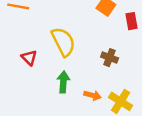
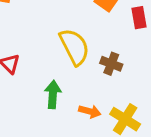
yellow semicircle: (63, 42) -> (74, 47), moved

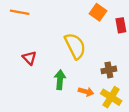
brown cross: (111, 64) -> (109, 70), moved, turned -32

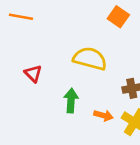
yellow semicircle: (75, 46) -> (90, 59), turned -48

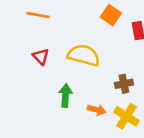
orange line: (21, 17) -> (38, 15), moved
red triangle: (33, 74) -> (41, 57), moved

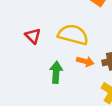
orange arrow: (97, 110) -> (85, 61), moved

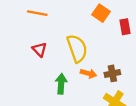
yellow semicircle: (73, 35) -> (77, 48), turned 56

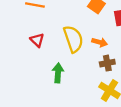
orange arrow: (88, 73) -> (100, 42), moved

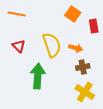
green arrow: (58, 73) -> (38, 76), size x1.4

